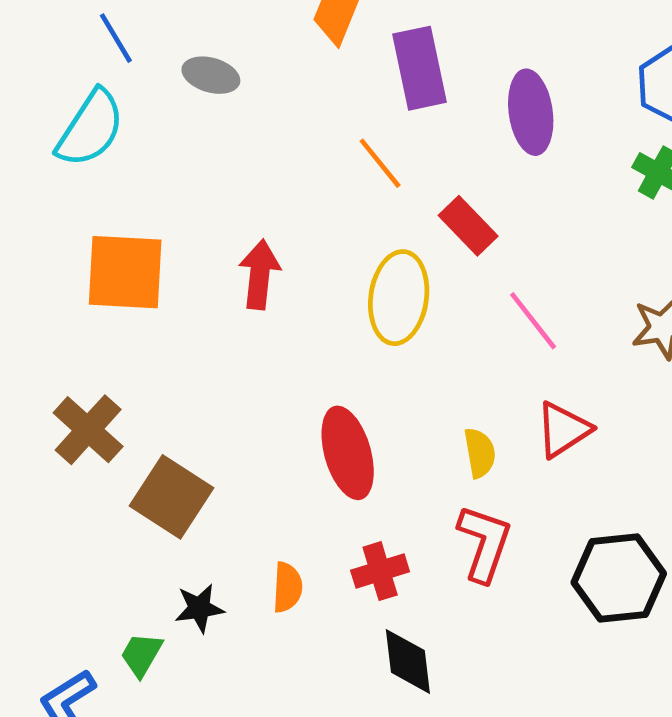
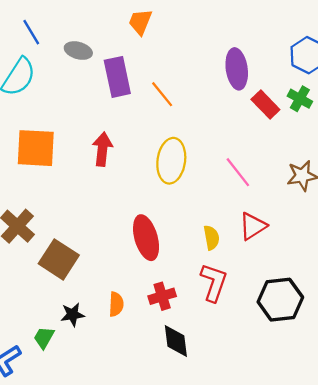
purple rectangle: (419, 68) -> (117, 77), moved
red rectangle: (468, 226) -> (265, 104), moved

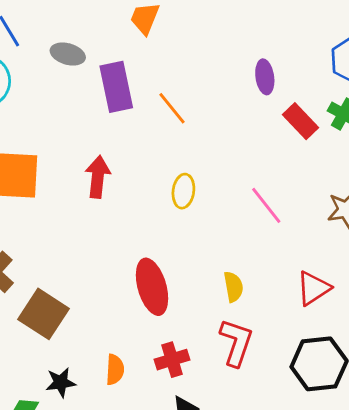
purple ellipse: (237, 69) -> (265, 77), size x0.7
yellow ellipse: (171, 161) -> (183, 191), size x0.6
red triangle: (253, 226) -> (313, 288), moved

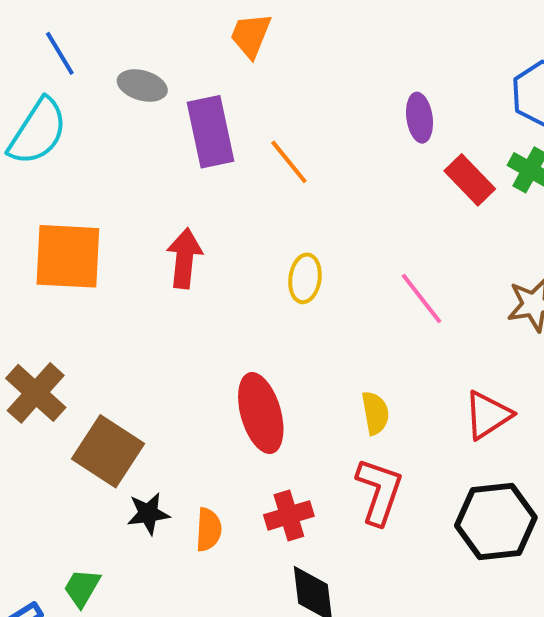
black star: (61, 382) -> (148, 513), moved

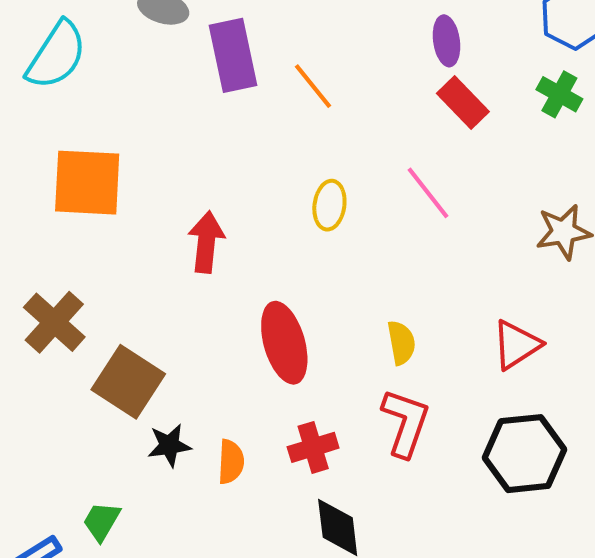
red rectangle: (470, 180) -> (463, 102), moved
red arrow: (184, 258) -> (206, 242), moved
pink line: (422, 298) -> (428, 193), moved

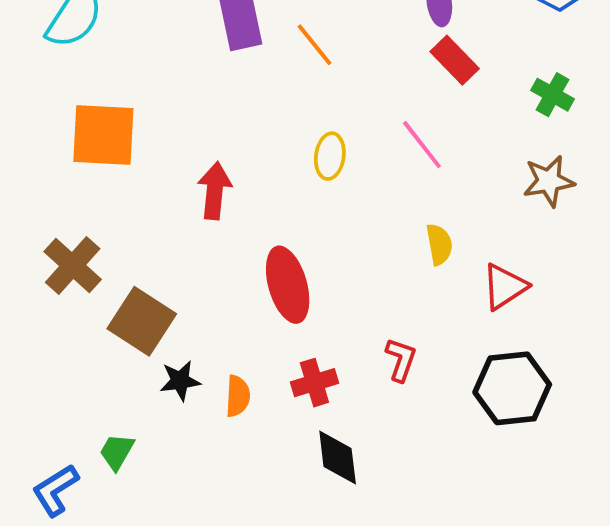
green cross: (559, 94) -> (553, 95), moved
yellow semicircle: (401, 343) -> (439, 244), moved
red L-shape: (405, 423) -> (401, 360), size x0.7

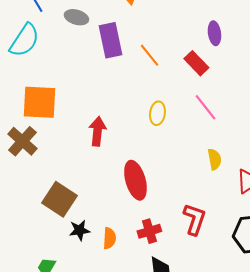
red rectangle: (455, 60) -> (196, 63), moved
brown cross: (73, 266) -> (22, 141), moved
red L-shape: (401, 360) -> (194, 219), size x1.4

